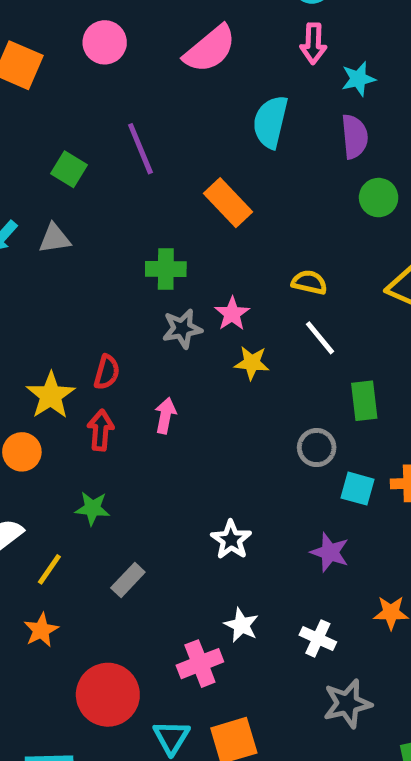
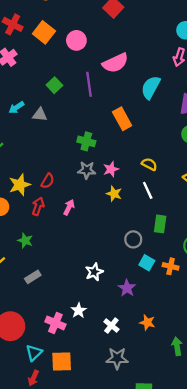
pink circle: (105, 42) -> (76, 40), moved
pink semicircle: (210, 49) -> (115, 63), moved
white star: (231, 540) -> (94, 272), moved
pink cross: (200, 664) -> (55, 323), turned 30

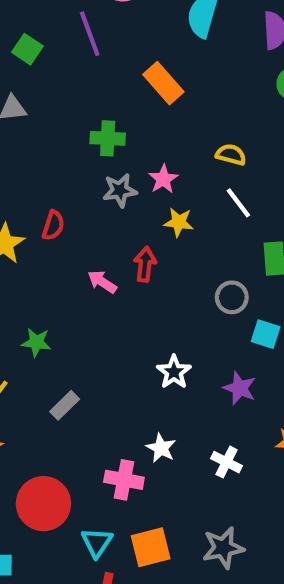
red arrow: (38, 206) -> (145, 264), moved
pink arrow: (69, 207) -> (102, 282), moved, turned -70
gray star: (117, 358) -> (223, 548), moved

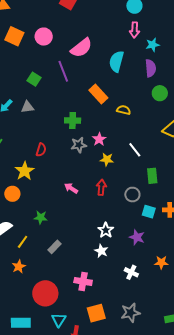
yellow semicircle: (231, 155) -> (124, 110), moved
red semicircle: (53, 225) -> (41, 150), moved
red arrow: (145, 264) -> (101, 187), moved
white star: (161, 448) -> (101, 251), moved
cyan triangle: (97, 543) -> (59, 320), moved

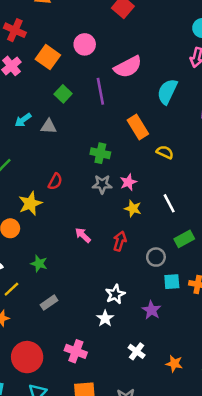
orange square: (14, 36) -> (48, 57), moved
green rectangle: (152, 176) -> (184, 239), turned 56
cyan square: (149, 212) -> (172, 282), turned -32
orange star: (161, 262) -> (174, 364), moved

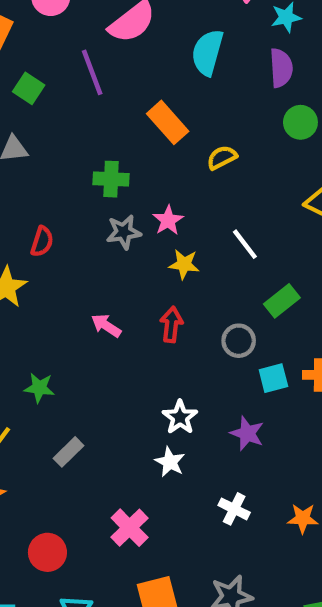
yellow semicircle: (165, 152) -> (222, 158), turned -42
pink cross: (76, 351) -> (130, 528), turned 35
red circle: (27, 357) -> (47, 552), size x0.7

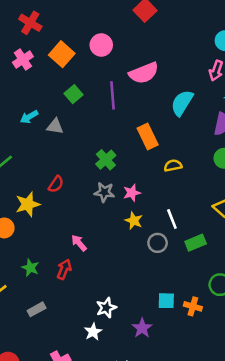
green cross: (111, 179) -> (106, 160), turned 30
green rectangle: (282, 301) -> (196, 243), moved
red arrow: (171, 325) -> (64, 269), moved
gray circle: (239, 341) -> (158, 243), moved

